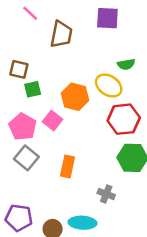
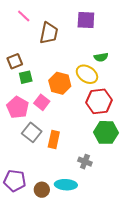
brown square: (19, 69) -> (15, 61), turned -35
gray square: (26, 158) -> (32, 132), moved

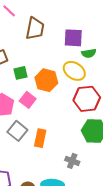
purple square: (86, 20) -> (73, 38), moved
green square: (26, 77) -> (20, 73), moved

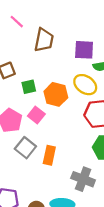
gray cross: (72, 161) -> (83, 179), size x1.5

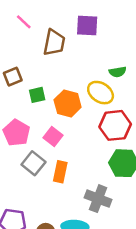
purple square: (84, 50) -> (87, 25), moved
pink square: (36, 115) -> (53, 136), moved

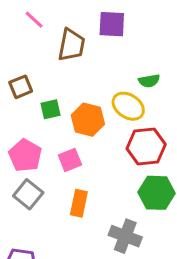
pink square: (53, 136) -> (70, 160), turned 30
gray square: (33, 163) -> (28, 194), moved

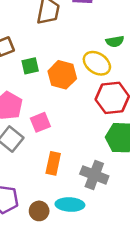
pink square: (70, 160) -> (40, 122), moved
orange rectangle: (79, 203) -> (53, 163), moved

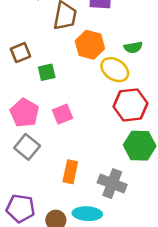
orange hexagon: (62, 75) -> (90, 45), moved
pink square: (40, 122) -> (62, 114), moved

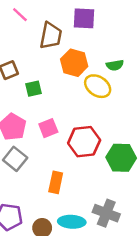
red hexagon: (130, 105) -> (84, 142), moved
gray cross: (112, 184) -> (106, 213), moved

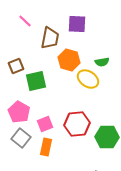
green square: (34, 89) -> (36, 81), size x1.5
pink square: (48, 128) -> (45, 124), moved
orange rectangle: (56, 182) -> (46, 147), moved

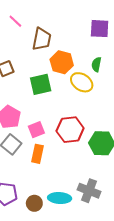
purple square: (77, 24) -> (100, 29), moved
green semicircle: (102, 62) -> (96, 64), turned 112
green square: (36, 81) -> (41, 84), moved

